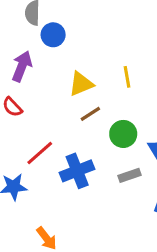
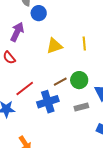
brown line: (90, 114) -> (60, 82), moved

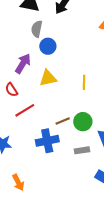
yellow line: (84, 44) -> (84, 82), moved
yellow triangle: (54, 46) -> (48, 78), moved
red line: (25, 88) -> (25, 110), moved

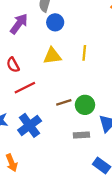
purple arrow: (23, 64) -> (19, 24), moved
yellow line: (84, 82) -> (84, 53), moved
blue cross: (47, 141) -> (30, 125), moved, turned -30

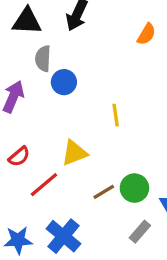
yellow triangle: (52, 56) -> (74, 153), moved
red semicircle: (13, 65) -> (19, 157), turned -88
gray rectangle: (81, 135) -> (140, 232), turned -32

